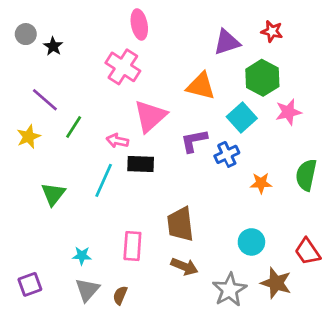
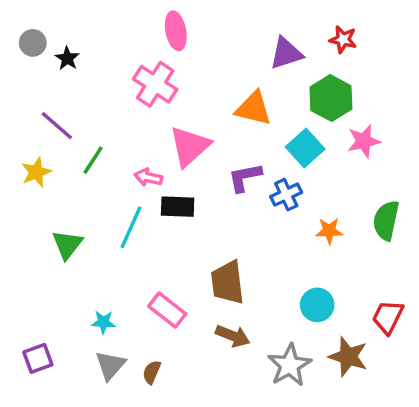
pink rectangle: (132, 246) -> (167, 310), turned -56
red trapezoid: (308, 252) -> (388, 317), turned 60

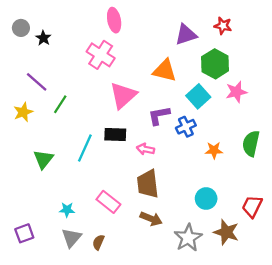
pink arrow: (148, 177) -> (145, 149), moved

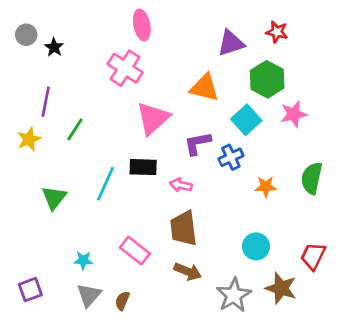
purple line: (37, 82) -> (46, 102), turned 60

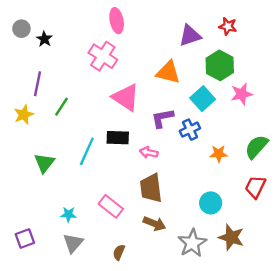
pink triangle: (153, 118) -> (126, 97), turned -44
green semicircle: (312, 178) -> (256, 147), turned 30
red trapezoid: (313, 256) -> (255, 187), moved
brown semicircle: (122, 301) -> (119, 252), moved

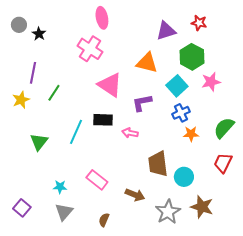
blue cross: (190, 130) -> (181, 113), moved
brown trapezoid: (151, 188) -> (158, 164), moved
purple square: (25, 238) -> (22, 208), turned -30

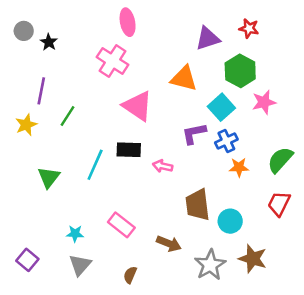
purple L-shape: (142, 103) -> (194, 134), moved

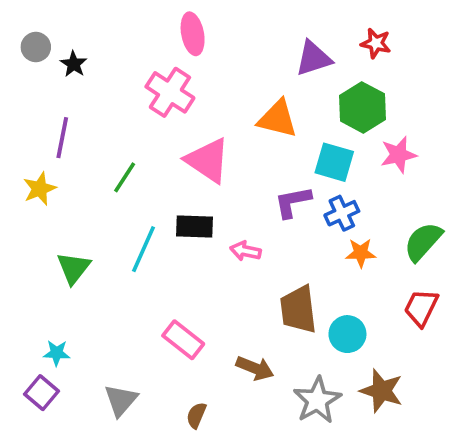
cyan square: (221, 107) -> (334, 162), turned -32
green line: (67, 116) -> (125, 177), moved
cyan star: (75, 234) -> (57, 353), moved

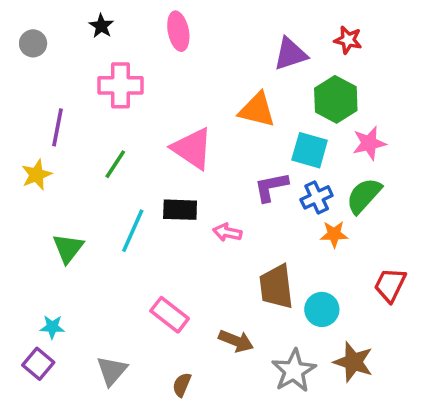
black star: (74, 64) -> (101, 26), moved
pink cross: (170, 92) -> (121, 85), moved, turned -33
green semicircle: (423, 242) -> (364, 196), moved

